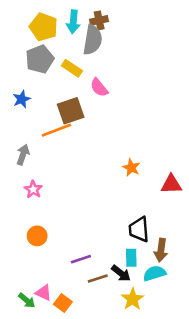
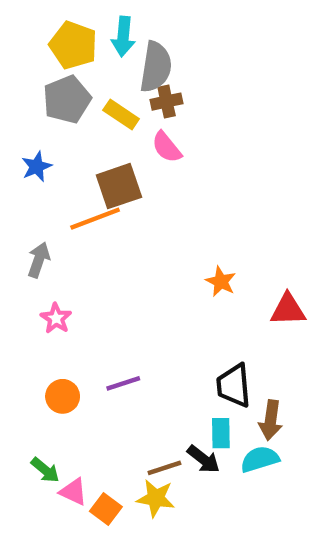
brown cross: (99, 20) -> (167, 102), moved
purple line: (81, 259) -> (123, 383), moved
yellow star: (133, 299) -> (156, 498), moved, turned -30
green arrow: (27, 300) -> (45, 470), moved

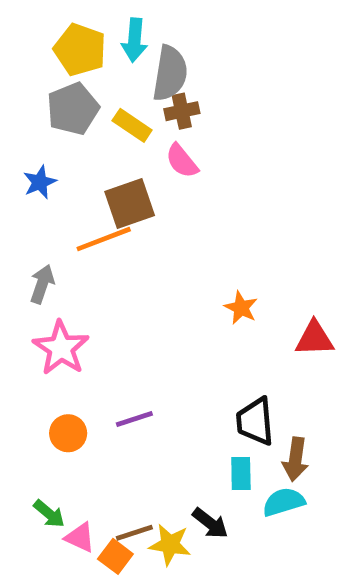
pink star: (56, 318) -> (61, 348), size x1.6
black arrow: (203, 459) -> (210, 523), moved
brown line: (164, 468) -> (134, 533), moved

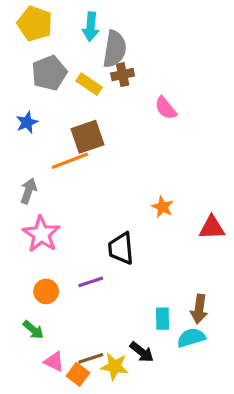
yellow pentagon: (80, 50) -> (35, 24), moved
pink semicircle: (182, 161) -> (166, 108), moved
black trapezoid: (255, 421) -> (121, 248), moved
green arrow: (49, 514) -> (33, 330), moved

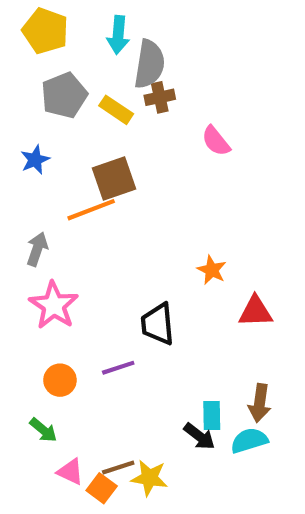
red triangle: (212, 228) -> (255, 312), moved
black arrow: (142, 352) -> (199, 436), moved

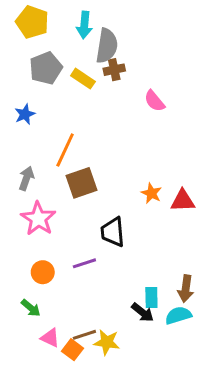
brown square: (114, 178) -> (81, 183), moved
orange line: (91, 210) -> (65, 150), turned -44
red triangle: (255, 312) -> (183, 201), moved

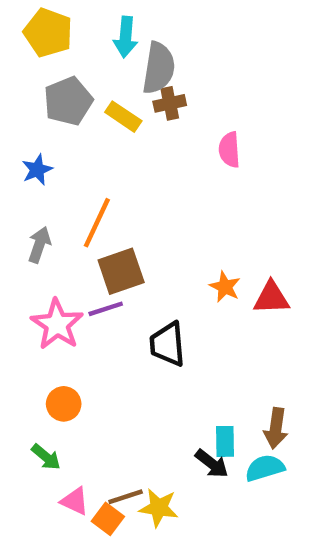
pink semicircle: (154, 101) -> (229, 150), turned 35
gray arrow: (26, 178) -> (39, 245), moved
purple line: (84, 263) -> (106, 309), moved

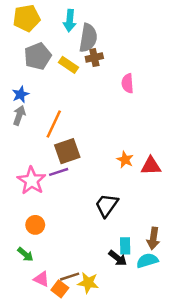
yellow pentagon: (48, 33) -> (27, 18), turned -30
gray arrow: (39, 245) -> (19, 115), moved
black trapezoid: (168, 344) -> (107, 205), moved, turned 40

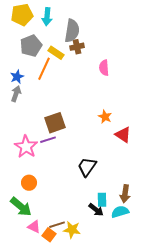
cyan arrow: (70, 21) -> (47, 17), moved
orange line: (54, 124) -> (44, 69), moved
orange star: (125, 160) -> (105, 117), moved
red triangle: (151, 166) -> (123, 135), turned 36
green arrow: (25, 254) -> (21, 207), size x1.6

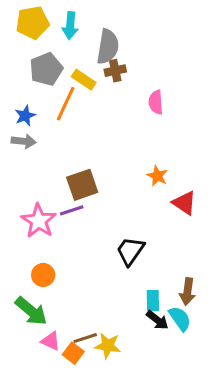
gray arrow: (16, 94) -> (24, 141), turned 77
black arrow: (96, 210) -> (157, 320), moved
cyan semicircle: (120, 212) -> (180, 319), turned 72

